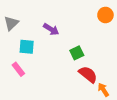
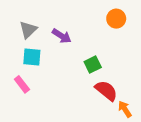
orange circle: (105, 15) -> (116, 19), moved
gray triangle: (11, 23) -> (28, 30), moved

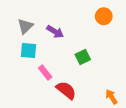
pink rectangle: (22, 84) -> (45, 73), moved
red semicircle: (106, 91) -> (66, 90), moved

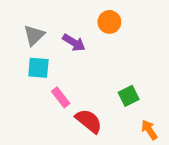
orange circle: (104, 16) -> (109, 22), moved
green square: (83, 57) -> (129, 96), moved

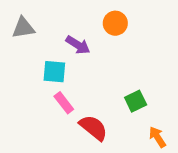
gray triangle: (34, 35) -> (23, 28), moved, turned 35
cyan square: (38, 68) -> (54, 72), moved

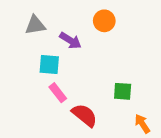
gray triangle: (23, 28) -> (35, 25), moved
green square: (136, 101) -> (123, 91), turned 30

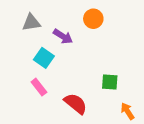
cyan square: (49, 65) -> (44, 58), turned 30
pink rectangle: (58, 93) -> (39, 87), moved

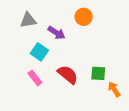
red semicircle: (76, 104) -> (68, 75), moved
orange arrow: (128, 111) -> (114, 89), moved

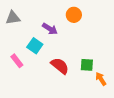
gray triangle: (28, 20) -> (13, 18), moved
pink rectangle: (35, 78) -> (17, 61), moved

